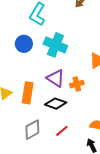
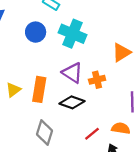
gray diamond: (32, 130) -> (44, 132), turned -45
red line: (62, 131) -> (92, 134), moved

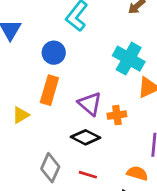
cyan cross: (72, 34) -> (129, 59), moved
orange rectangle: (39, 89) -> (49, 90), moved
red line: (92, 134) -> (88, 175), moved, turned 49

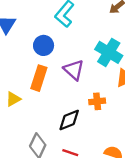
purple triangle: (90, 104) -> (74, 70), moved
black diamond: (85, 137) -> (69, 120), turned -50

